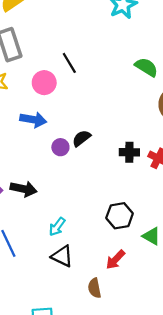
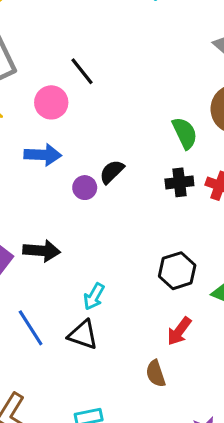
green semicircle: (146, 67) -> (185, 133), moved, turned 40
black triangle: (62, 256) -> (83, 335), moved

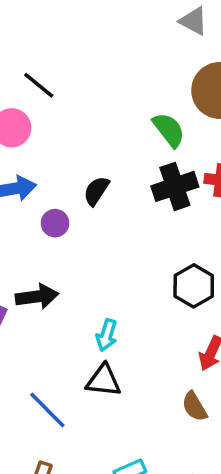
black cross: (179, 182) -> (175, 186), size x1.4
purple circle: (85, 188) -> (55, 223), moved
blue line: (31, 328) -> (47, 410), moved

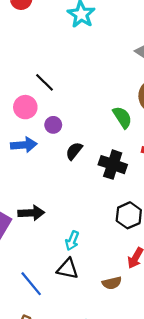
black cross: (175, 186) -> (113, 165), moved, turned 32
purple circle: (55, 223) -> (53, 125), moved
brown semicircle: (194, 407) -> (112, 283), moved, turned -78

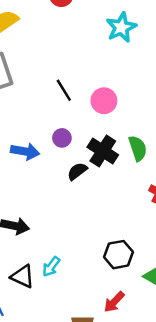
pink circle: (25, 107) -> (104, 101), moved
black cross: (113, 165) -> (103, 151), moved
black triangle: (68, 269) -> (22, 276), moved

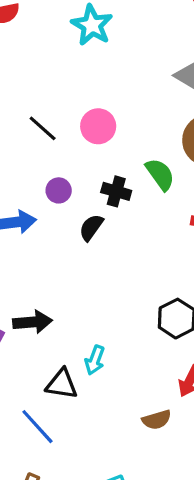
black cross: (103, 151) -> (116, 191), size x0.7

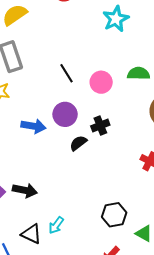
green semicircle: (160, 174) -> (139, 74), moved, turned -70
purple circle: (59, 190) -> (65, 114), size x1.5
black cross: (116, 191) -> (100, 126), turned 36

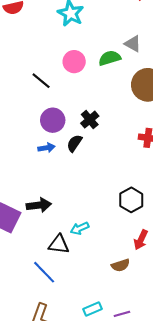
pink circle: (101, 82) -> (74, 62), moved
blue arrow: (33, 126) -> (47, 148), moved, size x0.7
cyan arrow: (56, 225) -> (80, 228), turned 48

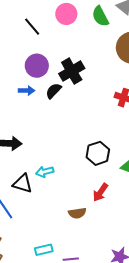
green semicircle: (110, 58) -> (100, 16), turned -110
black cross: (90, 120) -> (72, 71), size x1.4

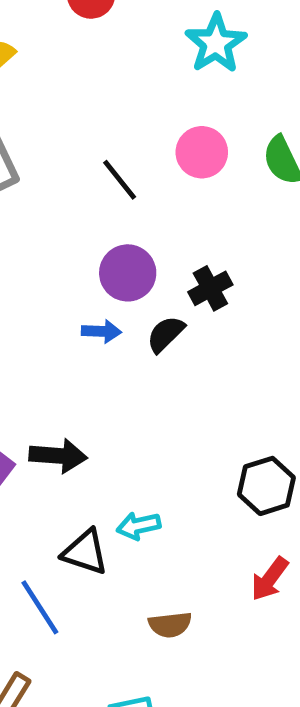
black cross: (72, 71) -> (210, 288), size x0.7
brown semicircle: (77, 213) -> (170, 625), moved

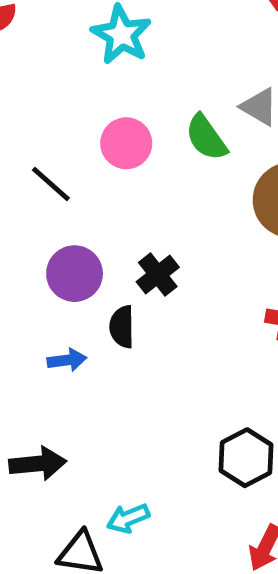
blue arrow: (101, 331) -> (67, 360), moved
black semicircle: (166, 334) -> (122, 327), turned -36

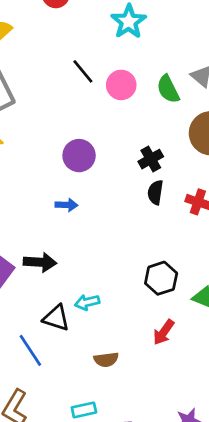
black line: (51, 184) -> (83, 71), moved
black cross: (158, 275) -> (151, 159), moved
black semicircle: (122, 327) -> (155, 192), moved

